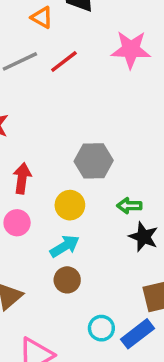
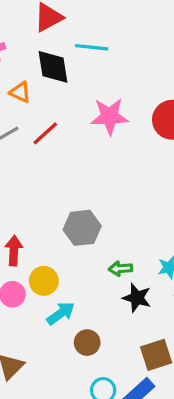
yellow circle: (70, 205) -> (44, 281), moved
brown circle: (67, 280) -> (87, 343), moved

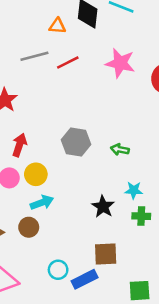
orange triangle: (20, 92) -> (57, 26), turned -36
green arrow: (120, 269) -> (120, 150), moved
brown circle: (87, 343) -> (29, 227), moved

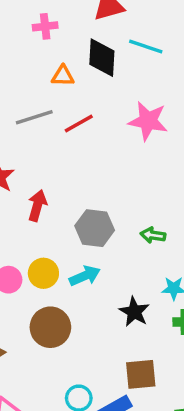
red arrow: (19, 145) -> (37, 206), moved
cyan arrow: (42, 202) -> (85, 276), moved
brown circle: (29, 227) -> (50, 327), moved, size x1.5

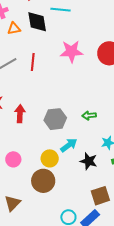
orange triangle: (63, 76) -> (14, 29), moved
red line: (79, 123) -> (33, 62), turned -42
yellow circle: (43, 273) -> (50, 158), moved
cyan arrow: (85, 276) -> (69, 145), moved

